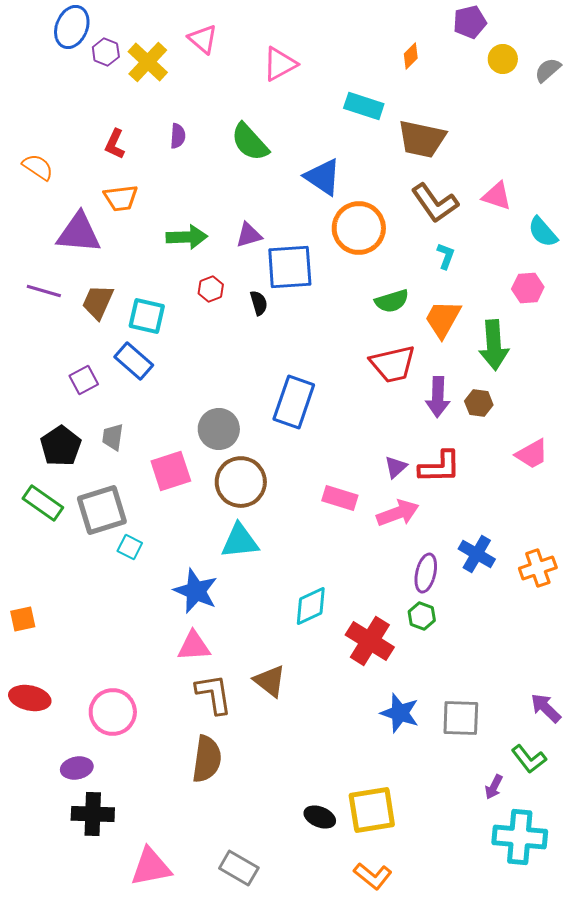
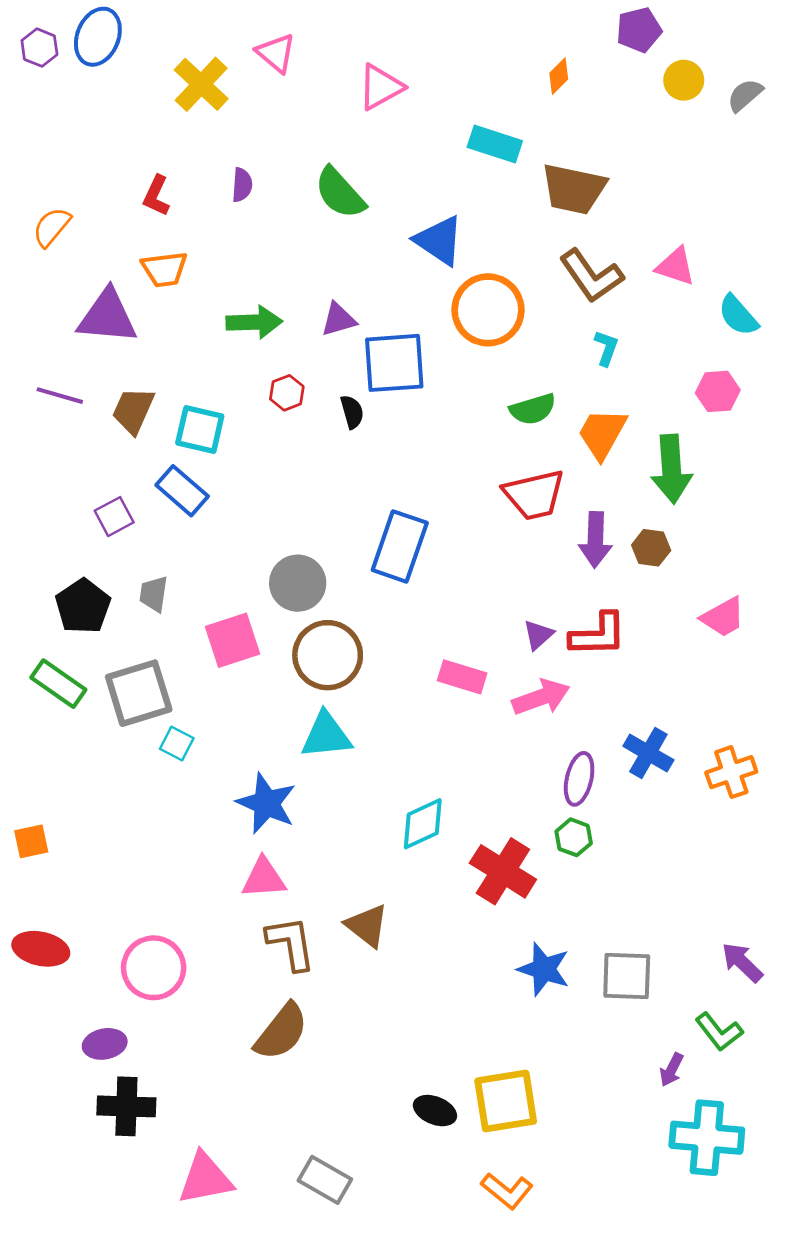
purple hexagon: (106, 52) -> (39, 48), moved
orange semicircle: (38, 167) -> (52, 227), turned -84
brown semicircle: (207, 759) -> (281, 1032), turned 30

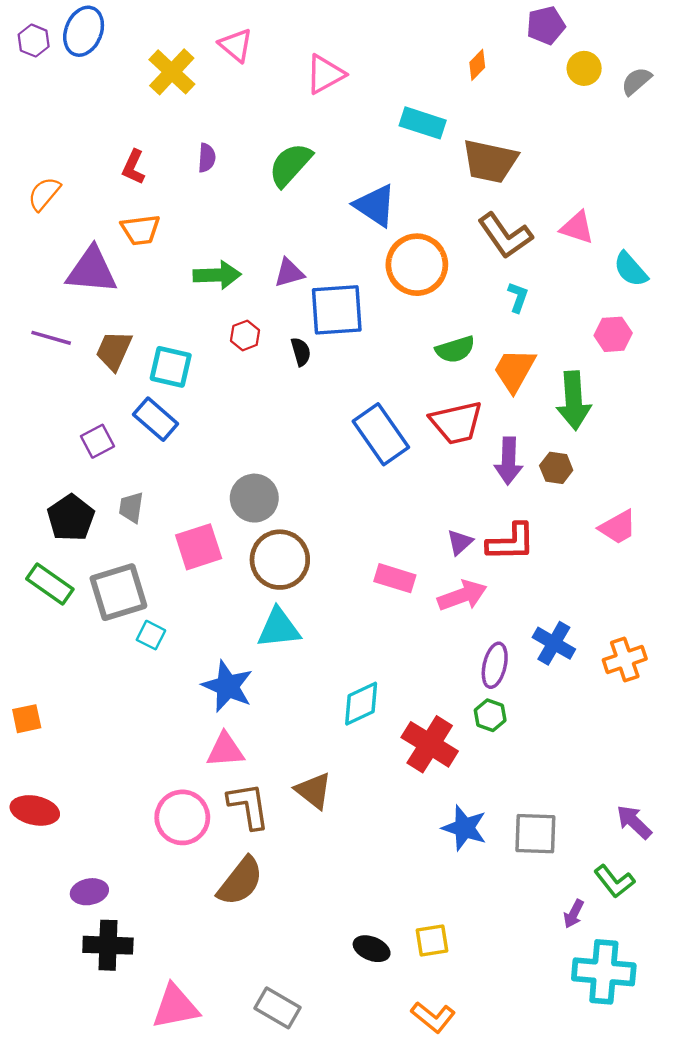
green semicircle: (340, 193) -> (290, 165), turned 84
blue rectangle: (400, 546) -> (381, 434), moved, turned -54
pink circle: (154, 968) -> (182, 817), moved
yellow square: (506, 1101) -> (432, 941), size x0.6

